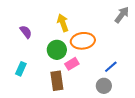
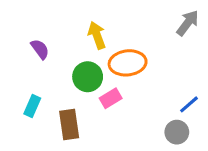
blue line: (111, 67) -> (189, 104), moved
brown rectangle: (57, 81) -> (69, 124), moved
gray circle: (104, 86) -> (177, 132), moved

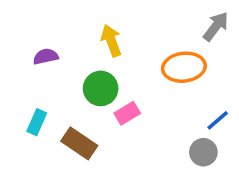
purple semicircle: (40, 49) -> (46, 57), turned -65
orange ellipse: (128, 63) -> (184, 67), moved
brown rectangle: (69, 124) -> (79, 143), turned -48

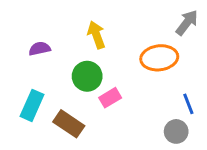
blue line: (218, 120) -> (188, 104), turned -70
cyan rectangle: (37, 122) -> (32, 105), size x1.4

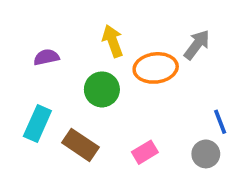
gray arrow: (187, 23) -> (197, 45), moved
orange ellipse: (159, 58) -> (156, 68), moved
pink rectangle: (110, 98) -> (145, 152), moved

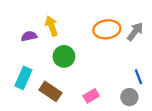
yellow arrow: (113, 41) -> (52, 26), moved
gray arrow: (197, 45) -> (135, 32), moved
orange ellipse: (156, 68) -> (107, 29), moved

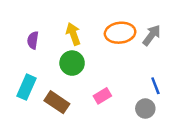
yellow arrow: (52, 26) -> (73, 34), moved
purple semicircle: (29, 36) -> (33, 40), turned -70
pink rectangle: (91, 96) -> (102, 96), moved

